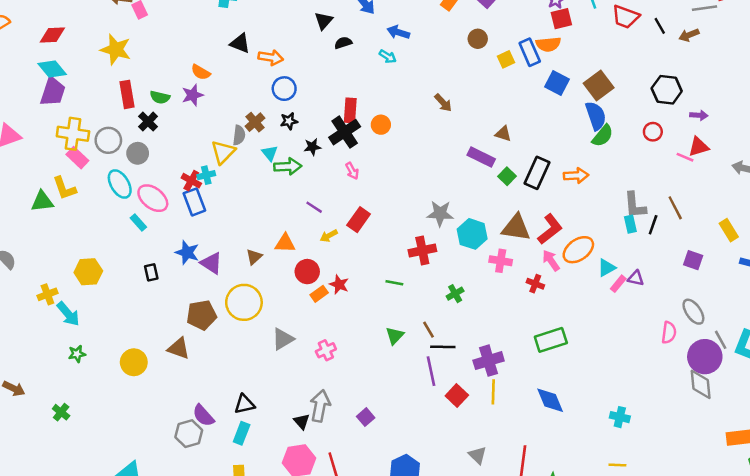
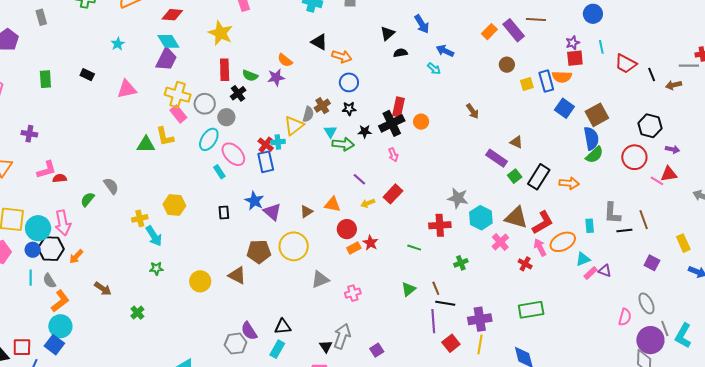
red circle: (653, 132) -> (634, 157), size x1.6
cyan ellipse: (120, 184) -> (209, 139), turned 55
cyan rectangle: (630, 224) -> (590, 226), moved
black line: (653, 225) -> (624, 231), turned 56
pink cross: (501, 261) -> (500, 242), turned 30

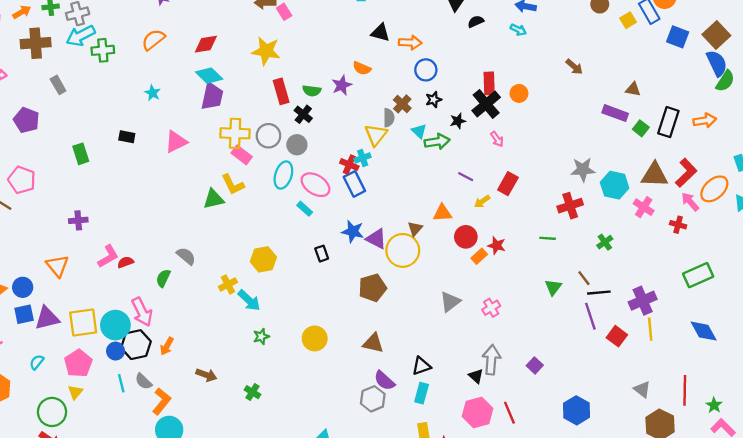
orange semicircle: (285, 60) -> (362, 68), moved
yellow circle: (294, 246) -> (403, 250), moved
brown triangle: (237, 275) -> (373, 343), moved

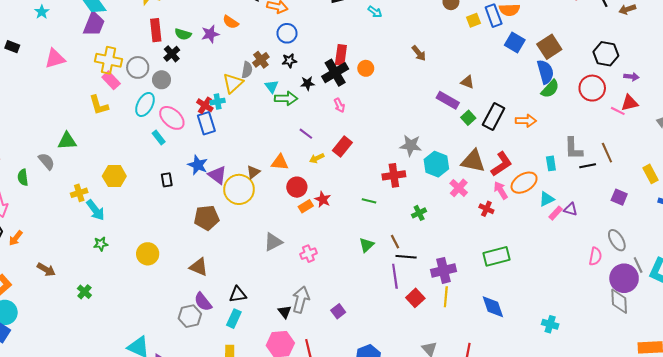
green triangle: (214, 199) -> (67, 141), moved
green semicircle: (163, 278) -> (23, 177), turned -42

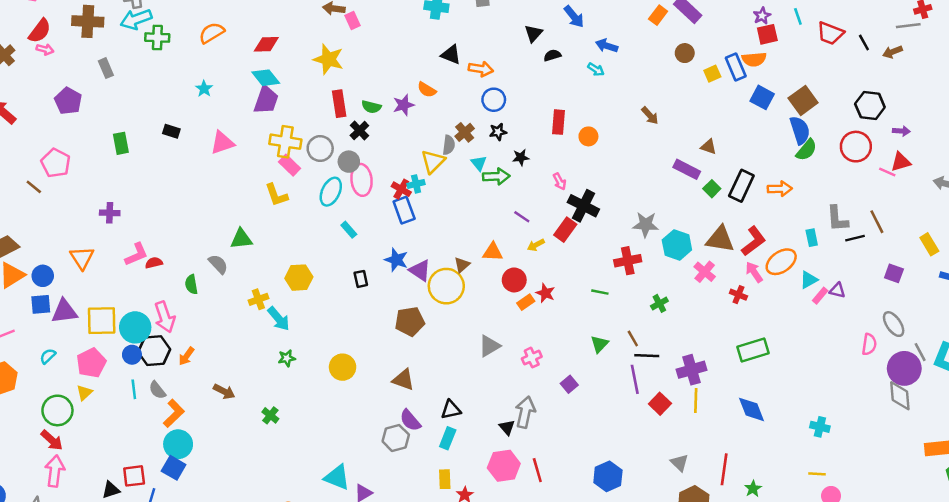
black cross: (335, 73) -> (583, 206), moved, turned -30
pink ellipse: (172, 118) -> (362, 180), moved, turned 45
purple square: (338, 311) -> (569, 384), moved

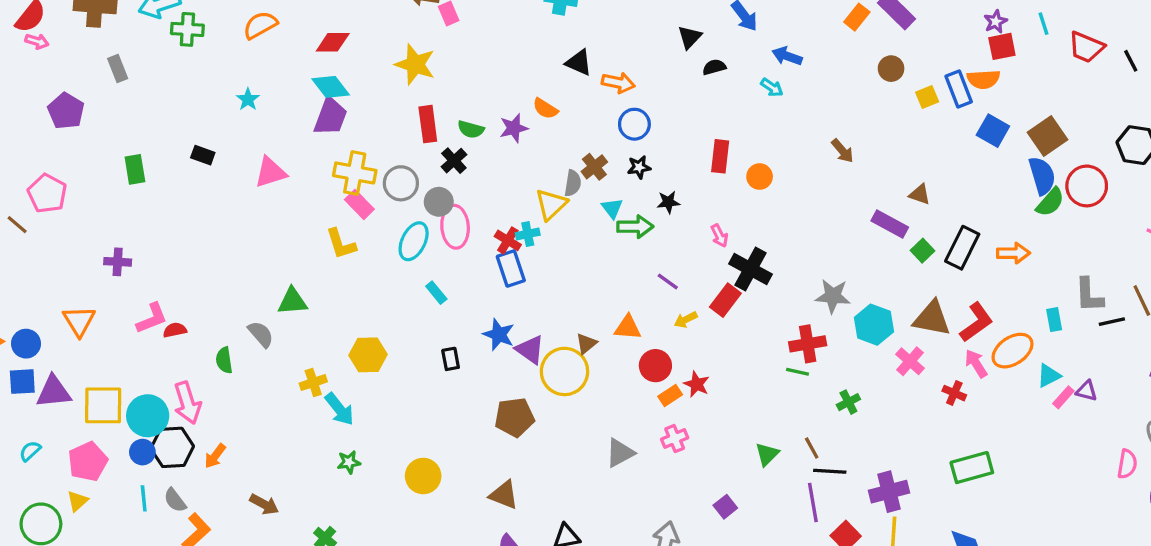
red circle: (856, 147) -> (1087, 186), moved
green line: (600, 292) -> (798, 372), moved
pink cross: (532, 358) -> (675, 439), moved

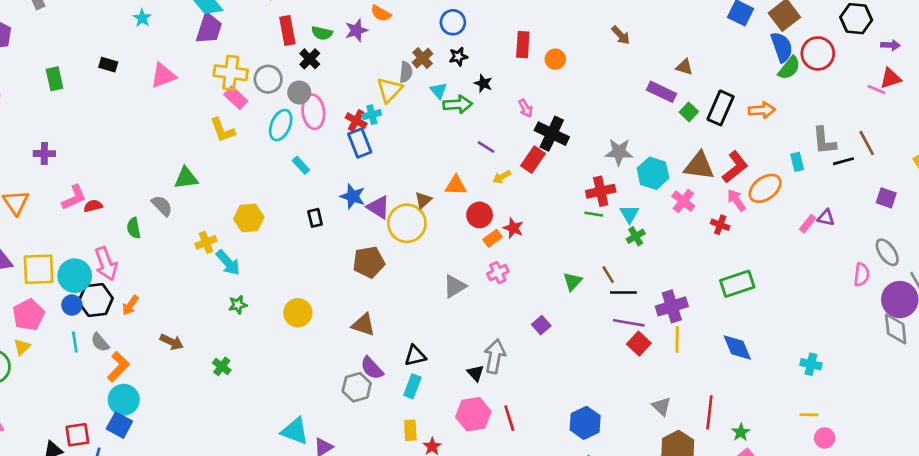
black star: (668, 202) -> (483, 83), turned 30
cyan triangle: (1049, 376) -> (629, 214), moved, turned -30
purple line: (813, 503) -> (629, 323), moved, turned -68

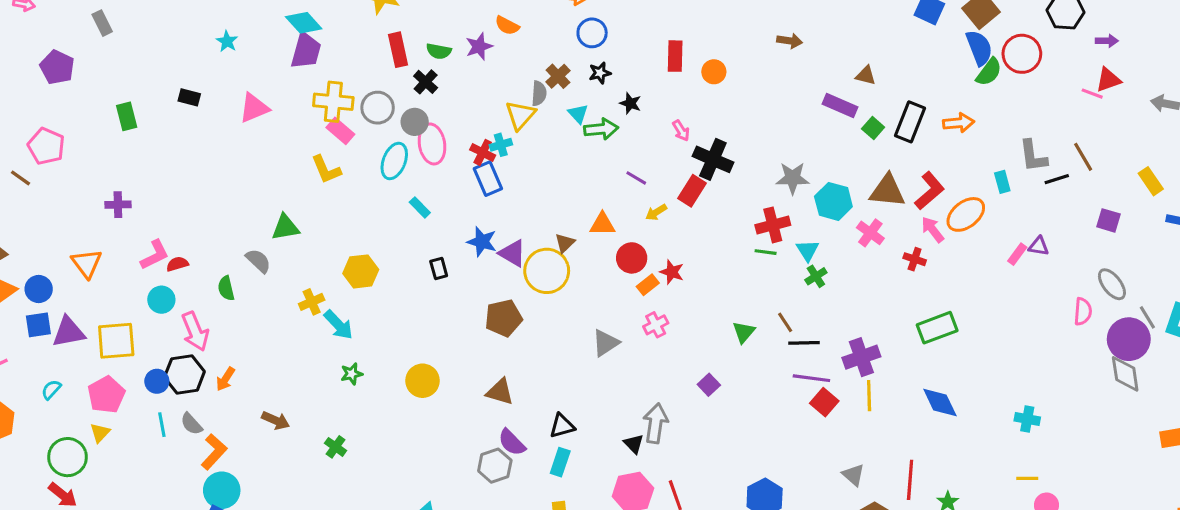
brown arrow: (621, 35) -> (790, 41), turned -36
cyan circle: (75, 276) -> (161, 300), moved, size x0.7

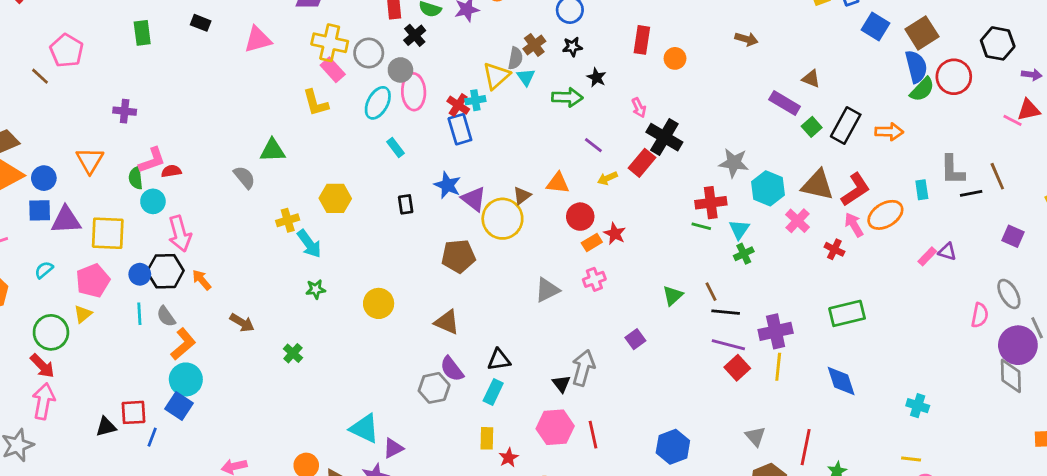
cyan triangle: (578, 114) -> (526, 77), moved
green semicircle: (226, 288) -> (136, 178), moved
orange arrow: (225, 379) -> (202, 280), turned 100

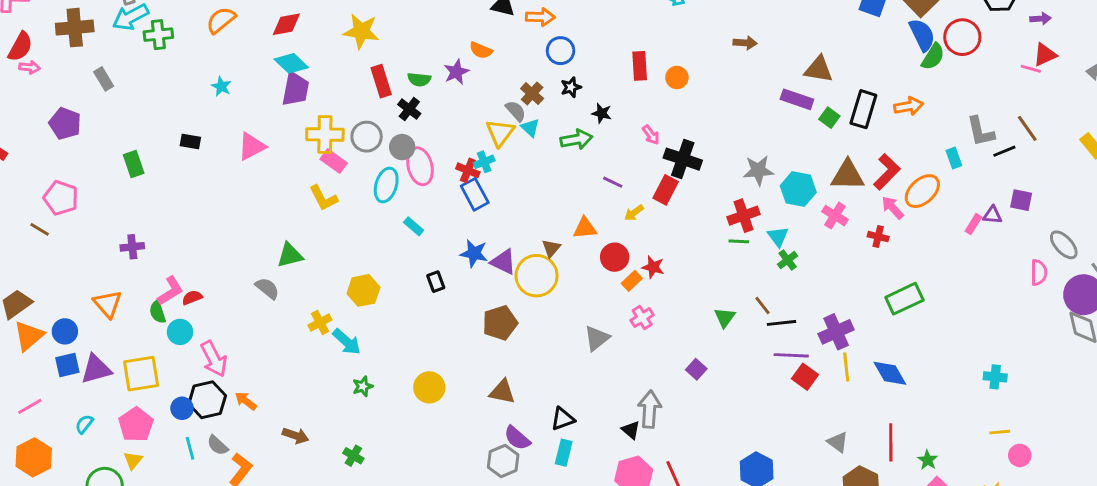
gray semicircle: (515, 58) -> (516, 111), turned -40
brown triangle: (811, 79) -> (819, 69), size x1.5
purple square: (1013, 236) -> (1021, 200), moved
blue diamond: (841, 381) -> (890, 373), moved

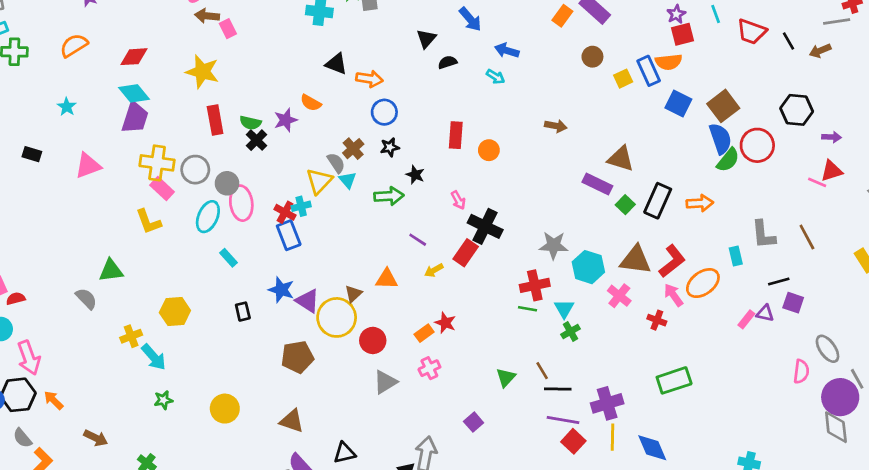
black cross: (409, 109) -> (257, 140), moved
black line: (1004, 151) -> (779, 281), moved
red circle: (615, 257) -> (373, 340), moved

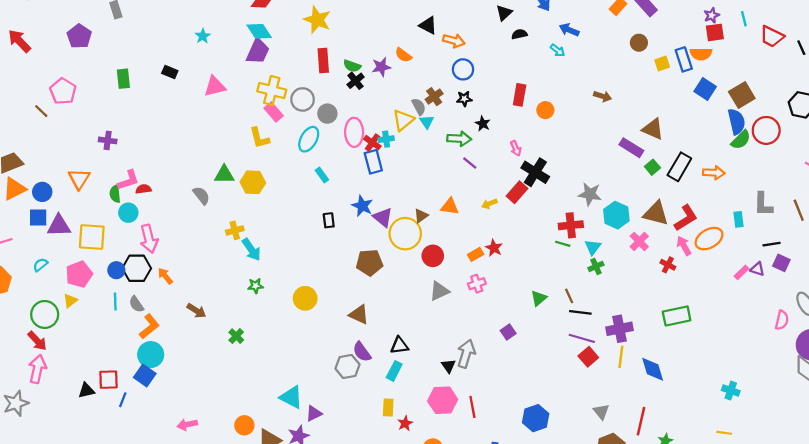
pink ellipse: (241, 203) -> (354, 132), moved
purple line: (418, 240) -> (470, 163), moved
yellow hexagon: (175, 311) -> (253, 182), moved

